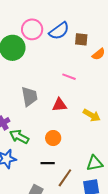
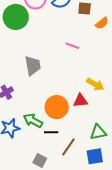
red triangle: (60, 105) -> (80, 101), moved
green arrow: (19, 137) -> (33, 121), moved
orange circle: (53, 138) -> (57, 107), size x1.5

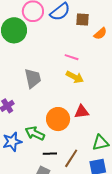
yellow arrow: (95, 84) -> (75, 77), moved
black line: (51, 132) -> (50, 154), moved

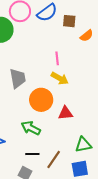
pink line: (72, 57) -> (57, 58), turned 64
orange circle: (58, 119) -> (41, 100), moved
green arrow: (35, 133) -> (31, 128), moved

